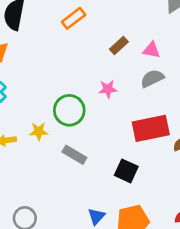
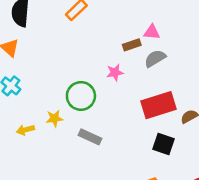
brown rectangle: (119, 46) -> (132, 45), moved, turned 30
black square: (126, 171) -> (163, 144), moved

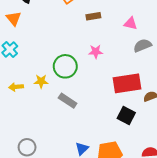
brown rectangle: (132, 45) -> (93, 16), moved
gray semicircle: (155, 58) -> (142, 45), moved

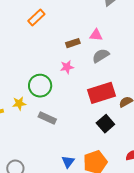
brown rectangle: (93, 16) -> (73, 43), moved
gray semicircle: (142, 45) -> (101, 56), moved
black square: (126, 115) -> (105, 124), turned 30

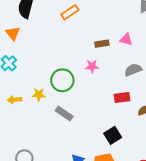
gray semicircle: (101, 56) -> (133, 70), moved
red rectangle: (101, 93) -> (122, 98), size x0.6
black square: (105, 124) -> (113, 135), moved

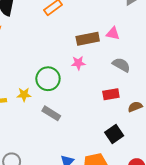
brown rectangle: (102, 44) -> (88, 39), size x1.5
gray semicircle: (133, 70) -> (121, 65), turned 54
black square: (113, 135) -> (114, 134), moved

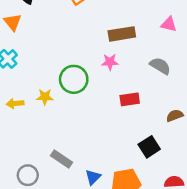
pink triangle: (113, 33) -> (169, 24), moved
red rectangle: (111, 94) -> (130, 99), moved
gray rectangle: (51, 113) -> (61, 159), moved

